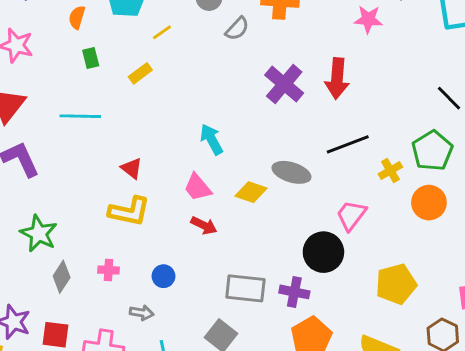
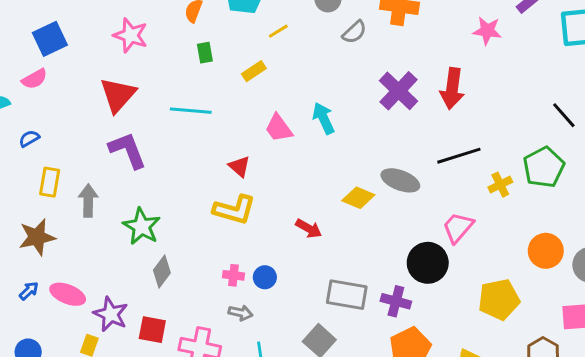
cyan arrow: (211, 139) -> (324, 118), moved
pink trapezoid: (198, 187) -> (279, 128), moved
orange circle: (429, 203) -> (546, 251), moved
pink cross: (108, 270) -> (234, 275), moved

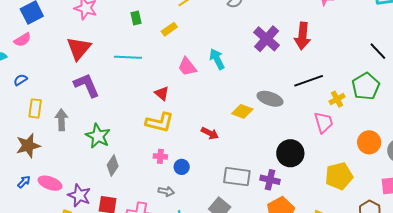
pink trapezoid: (458, 227) -> (324, 122), moved, turned 125
pink cross: (234, 275) -> (160, 156), moved

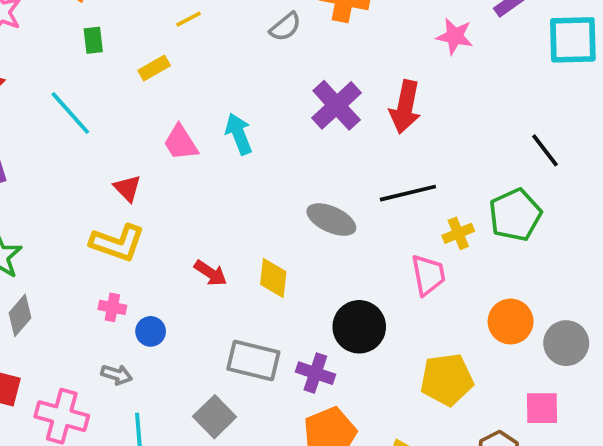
cyan line: (128, 57) -> (70, 113), turned 40
yellow diamond: (242, 111) -> (273, 278), moved, turned 70

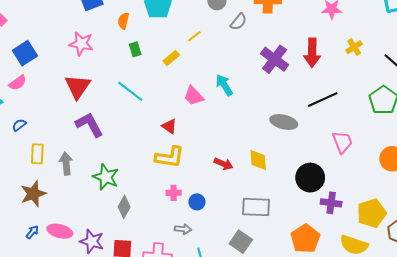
yellow line: (189, 19) -> (194, 36), moved
yellow cross: (458, 233) -> (354, 47), moved
purple cross: (315, 373) -> (331, 203), moved
yellow pentagon: (447, 380) -> (372, 213), moved

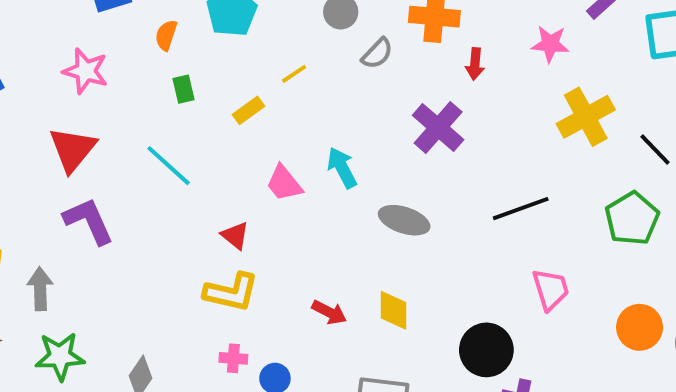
yellow cross: (354, 47) -> (586, 117), size x1.8
red arrow: (312, 53) -> (475, 64), moved, size x0.6
gray ellipse: (284, 122) -> (404, 220), moved
green star: (106, 177) -> (60, 356), moved, turned -30

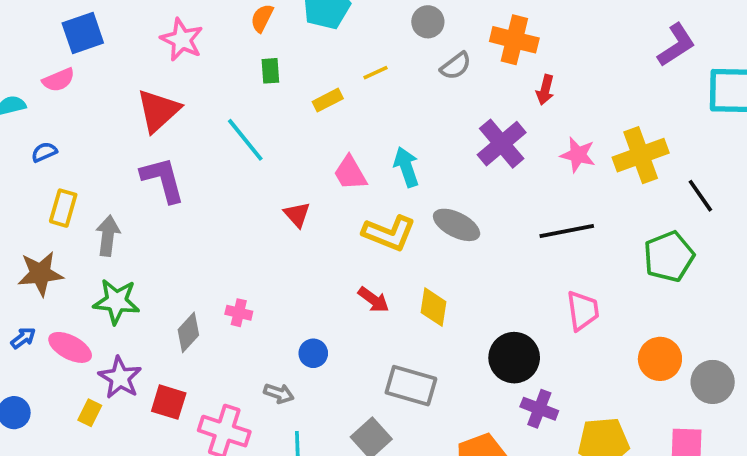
pink star: (550, 44) -> (578, 155), moved
yellow L-shape: (231, 292) -> (389, 233), moved
pink cross: (233, 358) -> (239, 313), moved

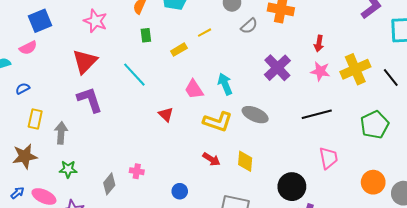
red arrow: (545, 90) -> (319, 43), moved
black line: (700, 196) -> (391, 78), moved
green star: (116, 301) -> (68, 169), size x0.7

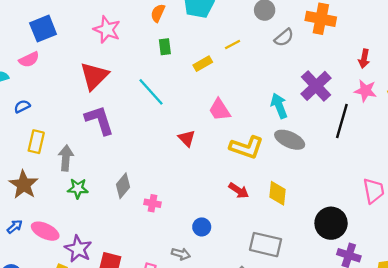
cyan arrow: (225, 84) -> (279, 106), moved
black line: (317, 114) -> (342, 121), moved, turned -60
brown star: (25, 156) -> (24, 185), turned -30
green star: (68, 169) -> (78, 188), moved
gray diamond: (109, 184) -> (123, 186), moved

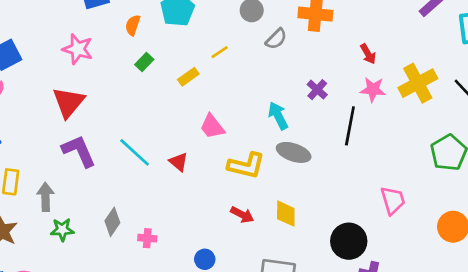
green rectangle: (165, 47) -> (144, 62), turned 56
red arrow: (364, 59) -> (368, 54), turned -36
purple cross: (316, 86) -> (317, 90), size x0.6
cyan line: (151, 92) -> (135, 152), moved

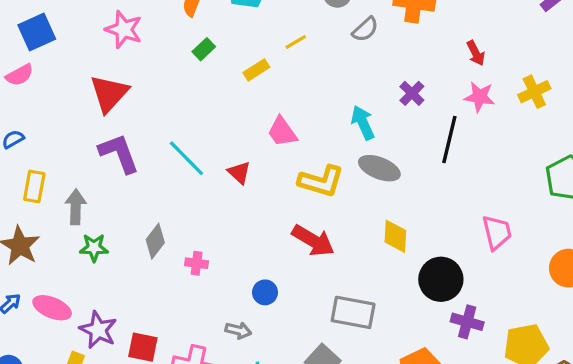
yellow cross: (418, 83) -> (534, 92), size x0.7
yellow diamond: (286, 214) -> (395, 236), moved
red arrow: (242, 215) -> (313, 241), size x1.5

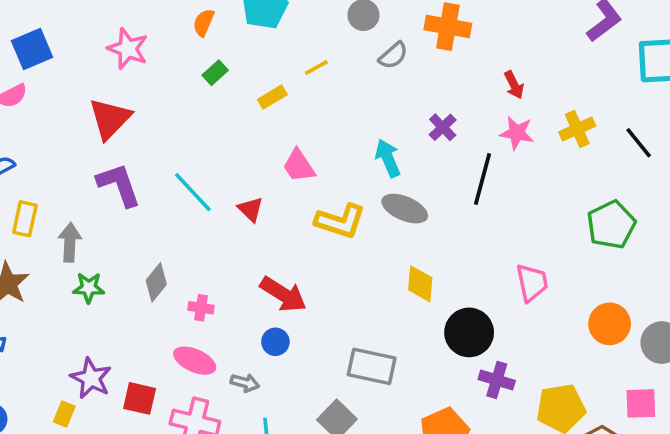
red arrow: (313, 241) -> (283, 294), moved
pink ellipse: (52, 308) -> (195, 361), moved

